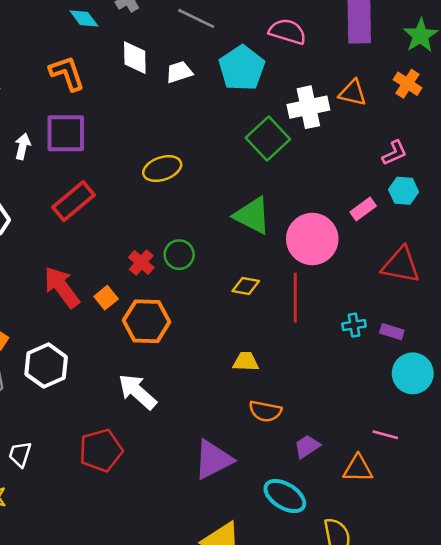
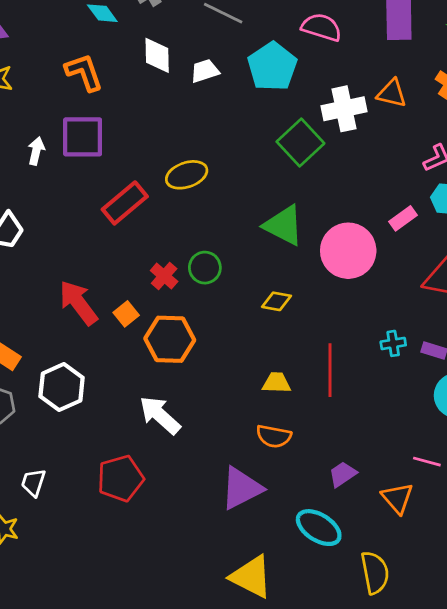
red rectangle: (73, 201) -> (125, 203), moved
red line: (295, 298) -> (330, 370), moved
orange semicircle: (265, 411) -> (274, 436), moved
orange triangle: (358, 469) -> (397, 498), turned 48

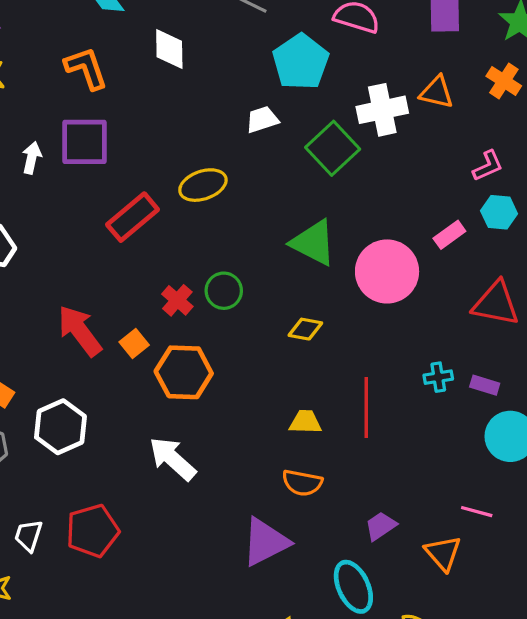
white trapezoid: (205, 71) -> (262, 119), moved
red pentagon: (121, 478) -> (93, 531), moved
cyan ellipse: (319, 528) -> (353, 587), turned 33

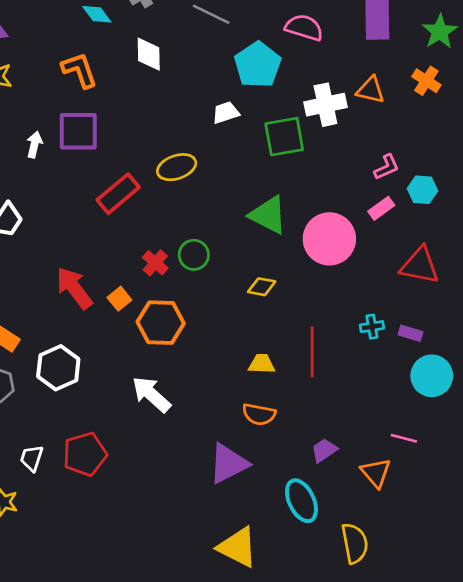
green square: (333, 148) -> (284, 137), turned 33
pink L-shape: (488, 166) -> (387, 167), moved

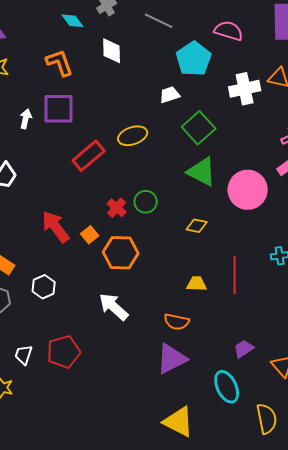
green square: (284, 137) -> (199, 128), moved, turned -32
white hexagon: (58, 368) -> (44, 287), size x0.7
orange semicircle: (259, 414) -> (177, 322), moved

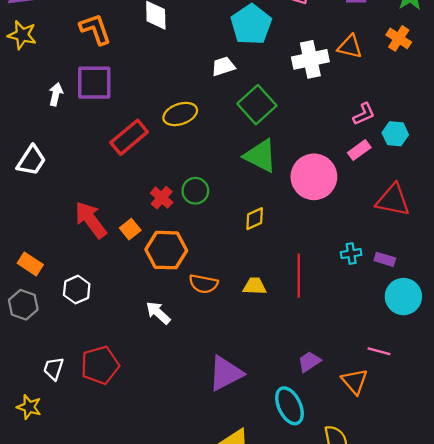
yellow diamond: (197, 226) -> (255, 219), turned -35
white arrow: (114, 307) -> (158, 313), size x0.7
orange semicircle: (177, 322) -> (203, 284), moved

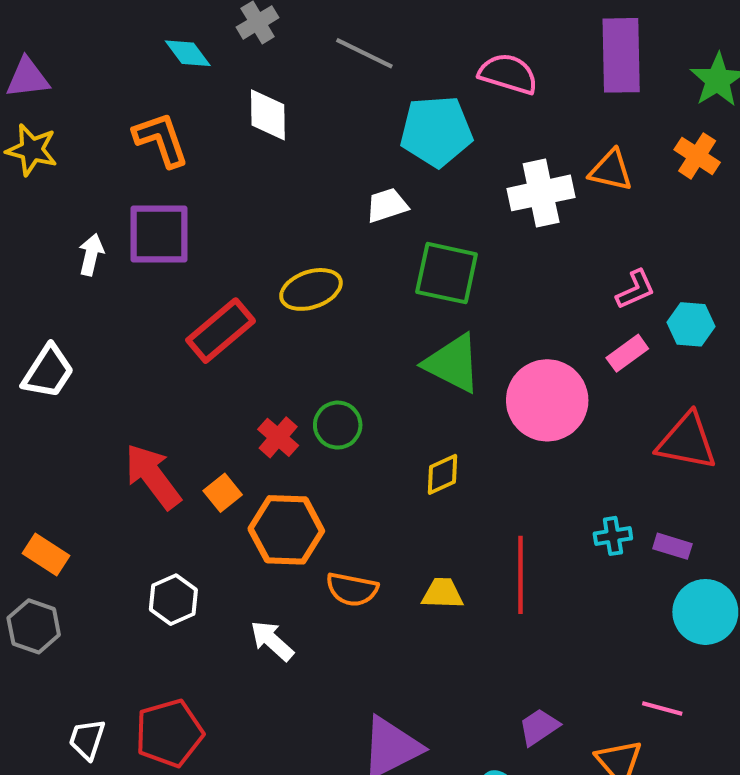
cyan pentagon: (251, 24) -> (436, 131), turned 30
green square: (257, 105) -> (447, 273), turned -36
white hexagon: (77, 290) -> (173, 600), moved

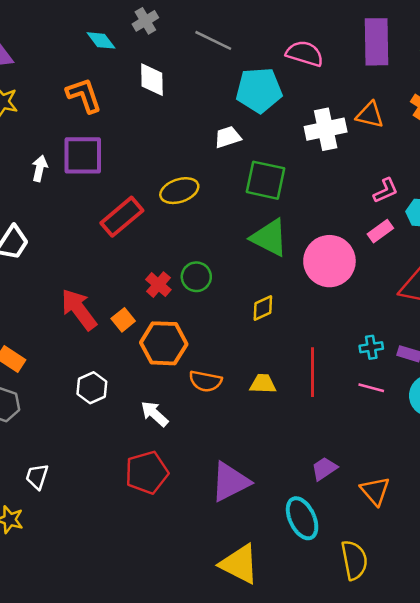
pink line: (662, 708) -> (371, 388), moved
red pentagon: (169, 733) -> (147, 473), moved

